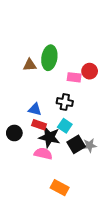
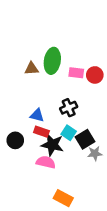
pink rectangle: (74, 77) -> (76, 73), moved
black cross: (65, 102) -> (69, 108), turned -35
black square: (76, 144) -> (85, 139), moved

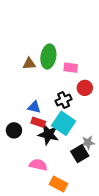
red circle: (95, 75) -> (85, 88), moved
cyan square: (69, 133) -> (64, 123), size x1.6
black square: (85, 139) -> (80, 154), moved
pink semicircle: (46, 162) -> (38, 165), moved

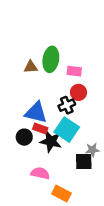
red circle: (85, 88) -> (78, 92), moved
blue triangle: (34, 107) -> (36, 113), size x1.6
black circle: (14, 130) -> (24, 137), moved
black square: (80, 154) -> (84, 162), turned 30

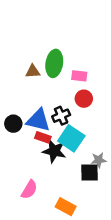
black cross: (67, 105) -> (61, 116), moved
black circle: (24, 137) -> (13, 124), moved
pink semicircle: (40, 173) -> (29, 190), moved, turned 108

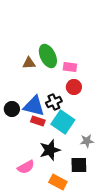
green ellipse: (54, 63) -> (48, 56), turned -35
black star: (54, 151) -> (50, 150), moved, turned -30
black square: (89, 173) -> (79, 165), moved
pink semicircle: (29, 190) -> (26, 167), turned 30

